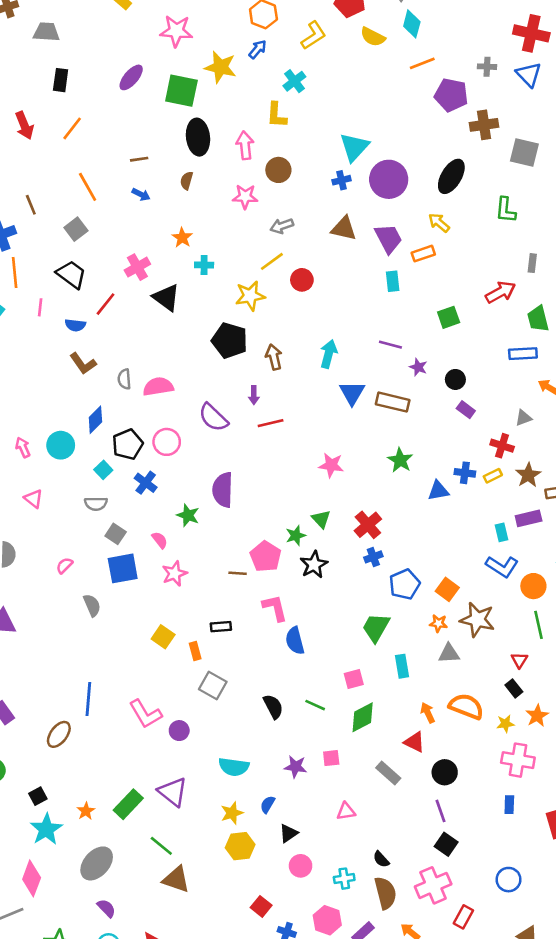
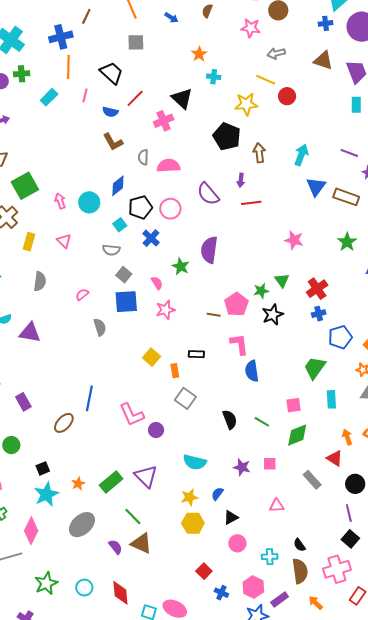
brown line: (31, 205) -> (86, 16), turned 42
gray square: (76, 229) -> (136, 42), moved, turned 30
yellow line: (272, 261) -> (266, 80), turned 54
pink cross: (137, 267) -> (164, 121), moved
purple semicircle: (106, 908) -> (115, 547), moved

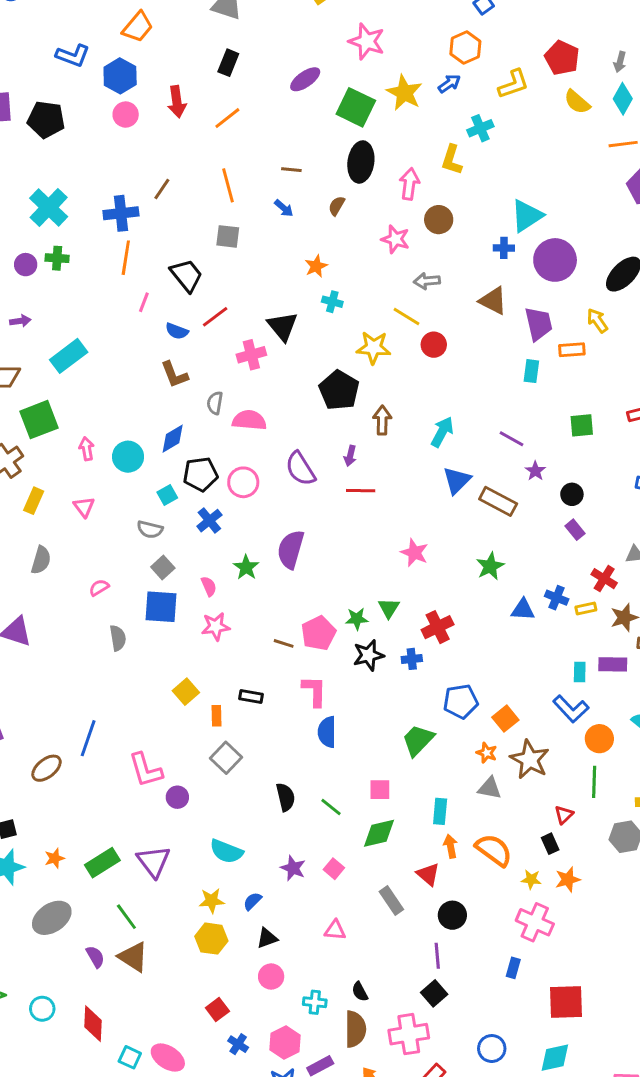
cyan rectangle: (49, 97) -> (69, 356), moved, size x1.4
blue cross: (319, 314) -> (412, 659), moved
cyan rectangle: (331, 399) -> (440, 811), moved
pink square: (270, 464) -> (334, 869), turned 32

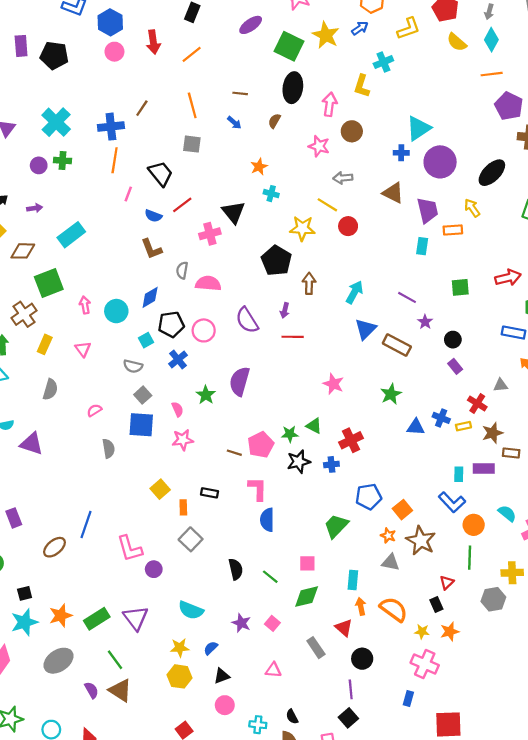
green triangle: (389, 608) -> (314, 426), turned -35
orange star: (55, 858) -> (61, 616), size x1.5

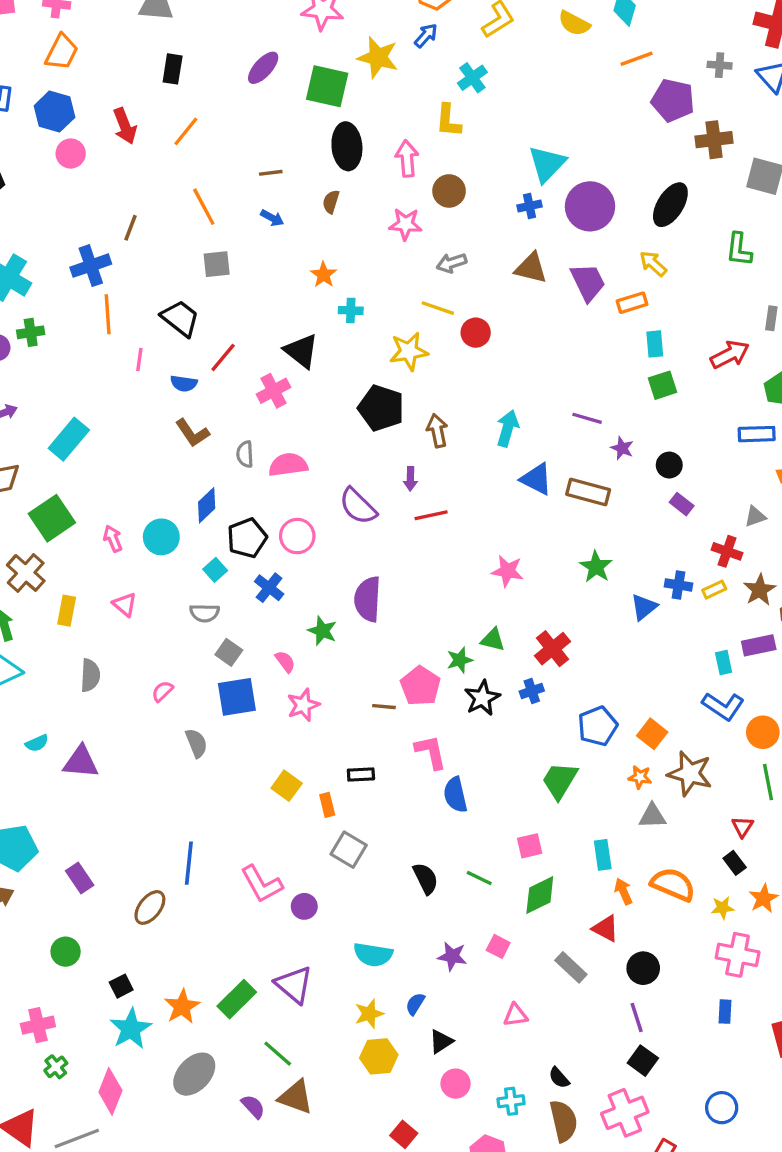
cyan rectangle: (422, 246) -> (655, 344), moved
blue triangle: (366, 329) -> (536, 479), turned -35
blue triangle: (416, 427) -> (644, 607), turned -30

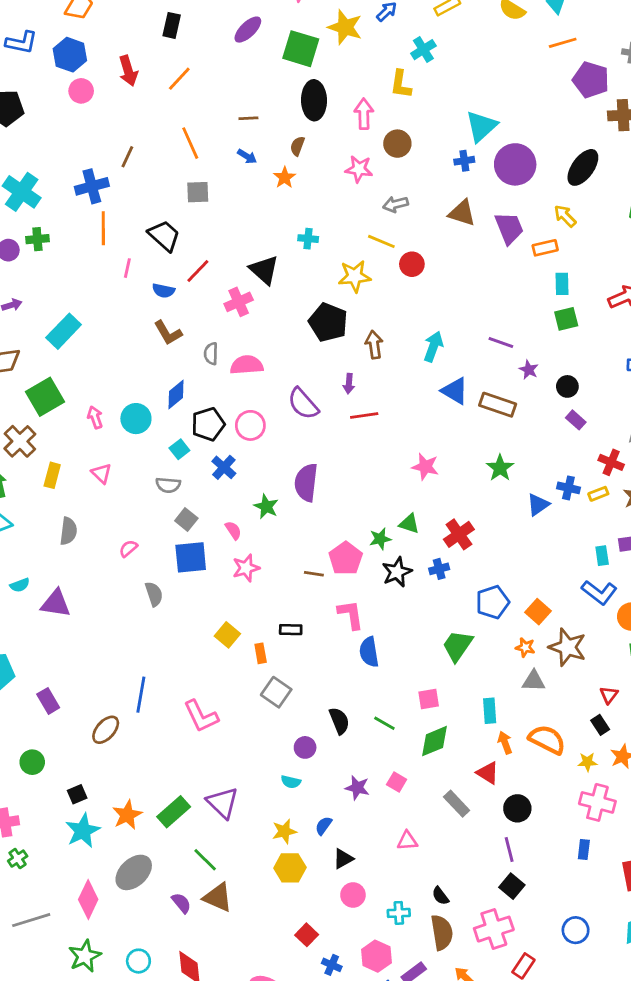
orange star: (323, 275) -> (285, 177), moved
purple circle: (304, 906) -> (305, 747), moved
cyan semicircle: (373, 955) -> (291, 782), size x0.6
pink diamond: (110, 1091) -> (88, 900), moved

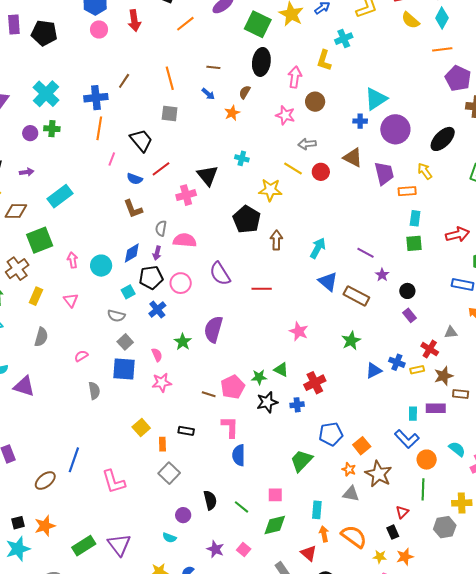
orange line: (179, 79) -> (185, 24), moved
red circle: (412, 264) -> (321, 172), moved
purple arrow: (349, 384) -> (157, 253), moved
orange star: (127, 815) -> (45, 526), moved

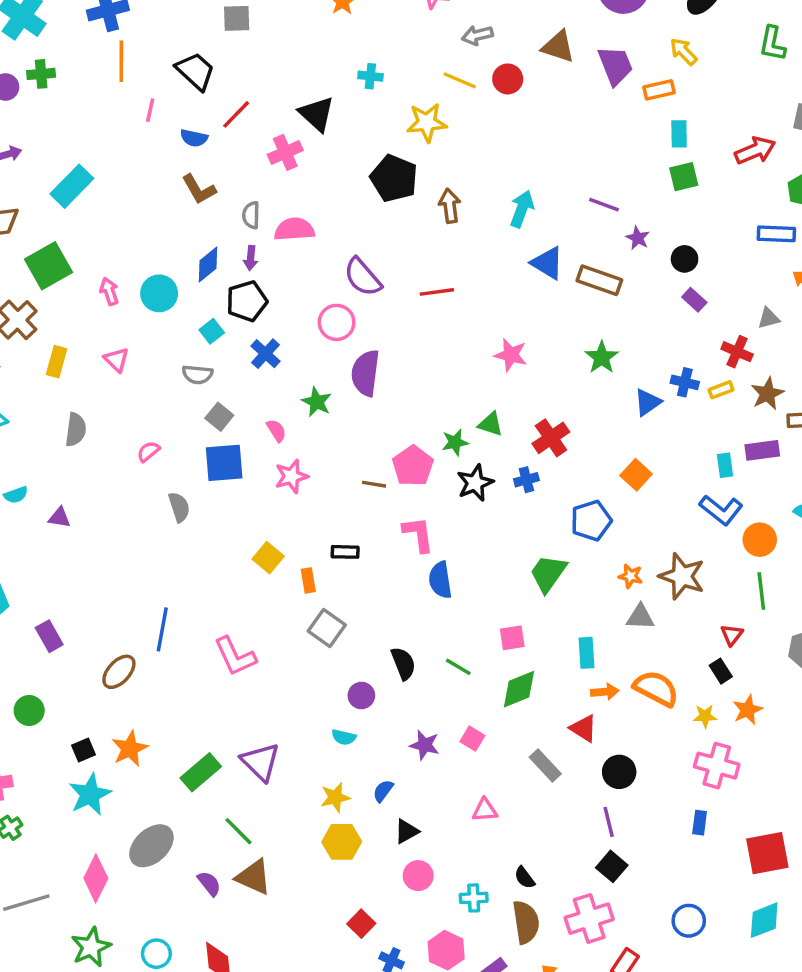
pink circle: (181, 283) -> (337, 322), moved
purple triangle: (24, 386) -> (59, 518), size x0.6
orange square: (362, 446) -> (636, 475), moved
orange arrow: (324, 534) -> (605, 692), turned 105

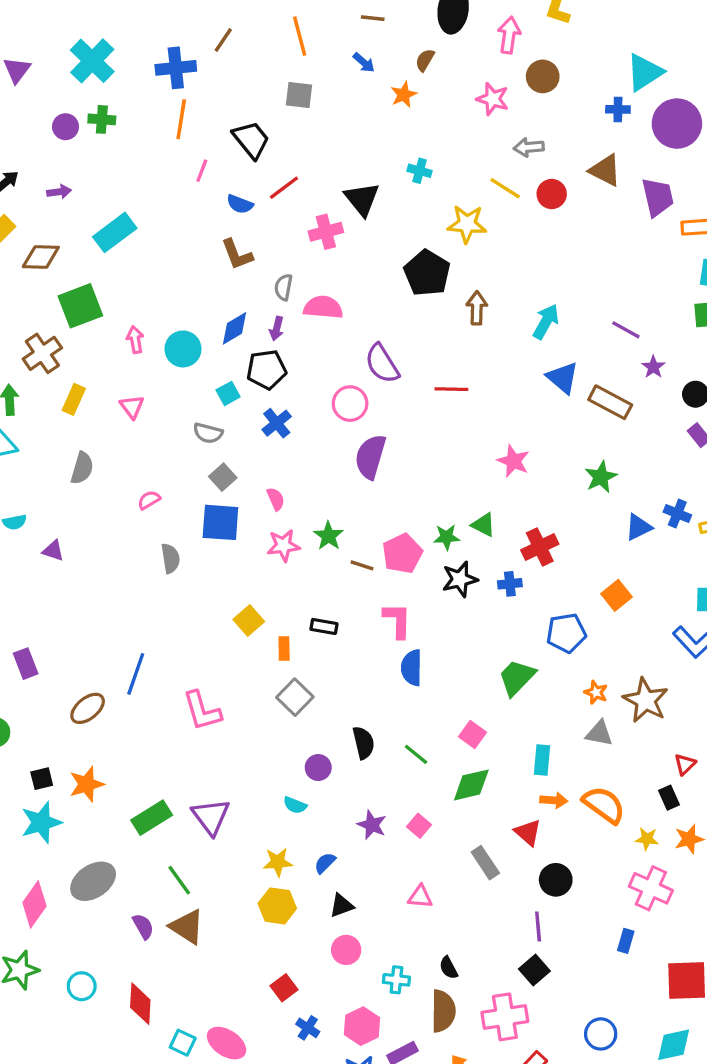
green star: (317, 402) -> (328, 536), moved
pink square: (512, 638) -> (473, 734), turned 36

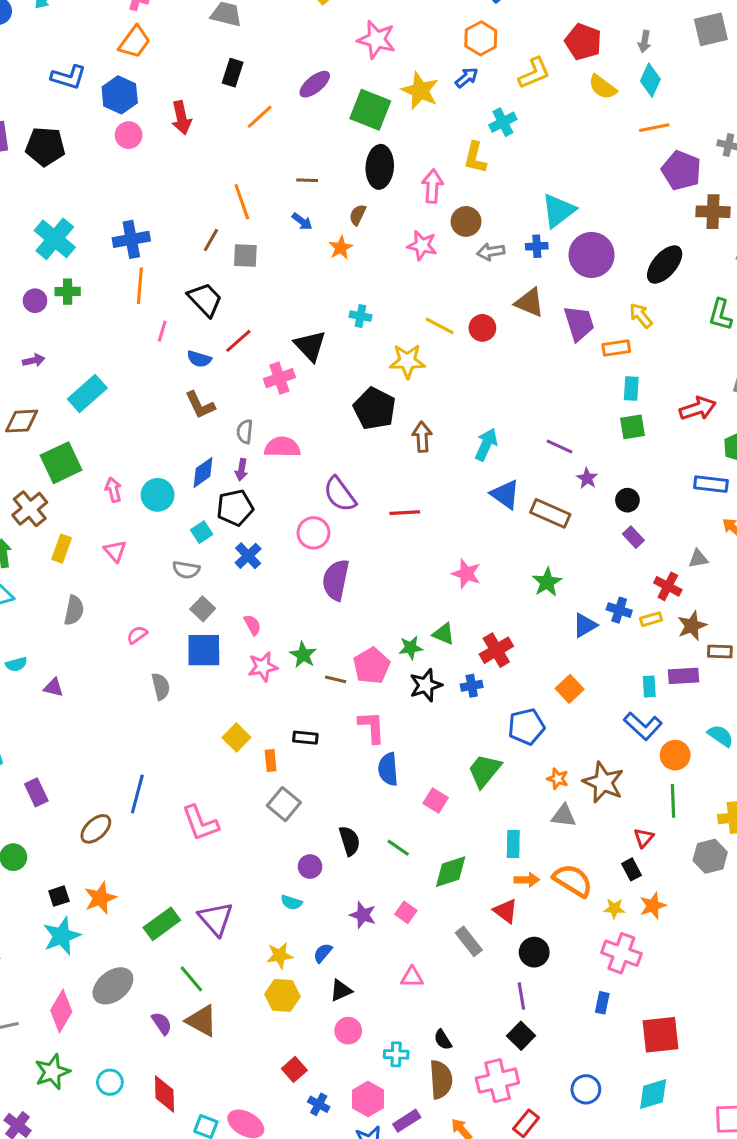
brown line: (223, 40) -> (211, 240), moved
gray arrow: (529, 147) -> (491, 252), moved
pink square: (473, 734) -> (436, 800), moved

